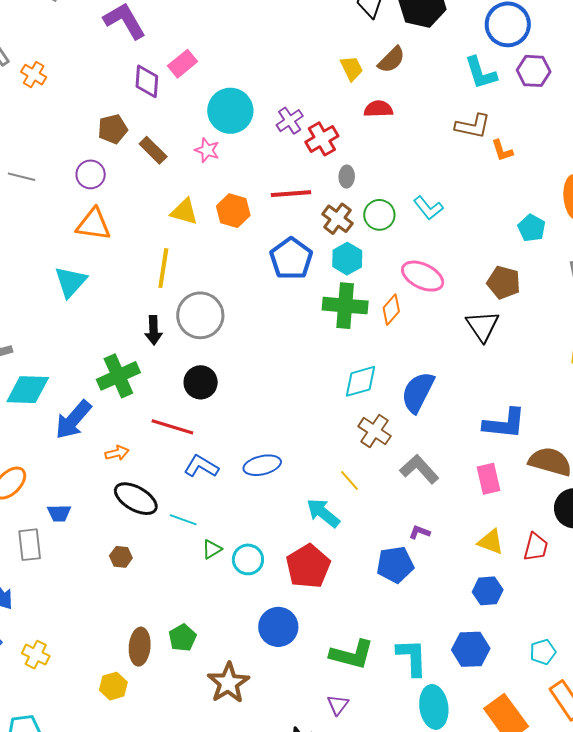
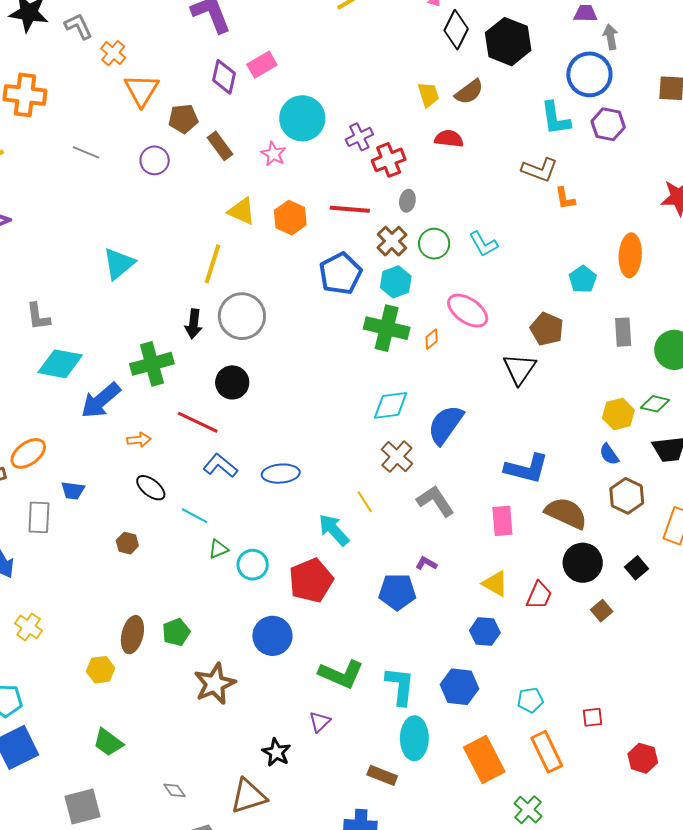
orange triangle: (94, 224) -> (142, 90), moved, turned 45
orange diamond: (391, 310) -> (432, 339), size x0.7
black ellipse: (136, 499) -> (151, 488), size x0.7

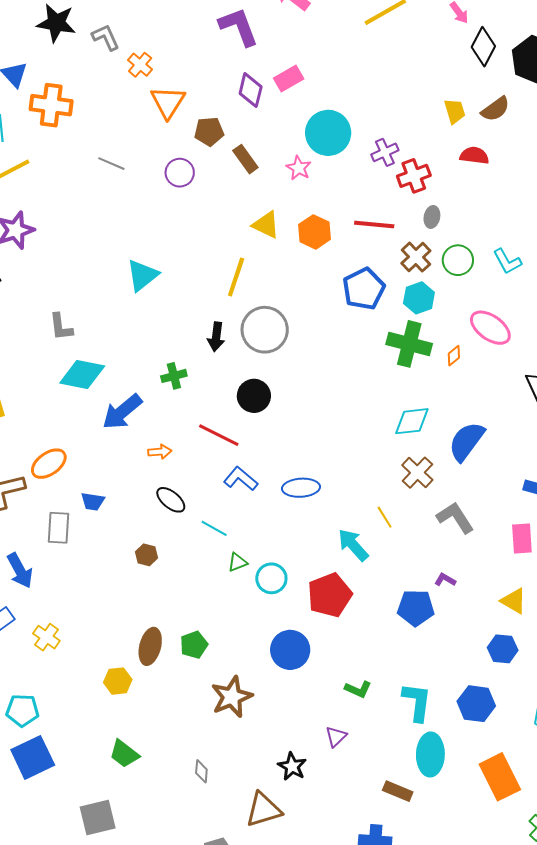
green cross: (152, 364) -> (174, 376), size x0.6
green L-shape: (341, 674) -> (358, 689), size x0.6
gray diamond: (174, 790) -> (201, 771), moved, turned 40

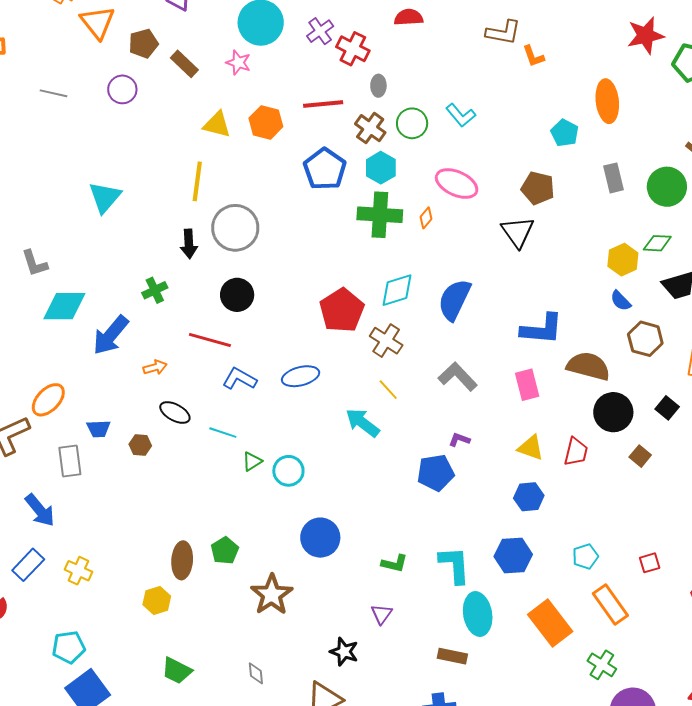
red cross: (414, 176) -> (353, 49), turned -32
brown cross: (417, 473) -> (386, 341), moved
brown hexagon: (147, 555) -> (140, 445), moved
red pentagon: (330, 595) -> (342, 310), moved

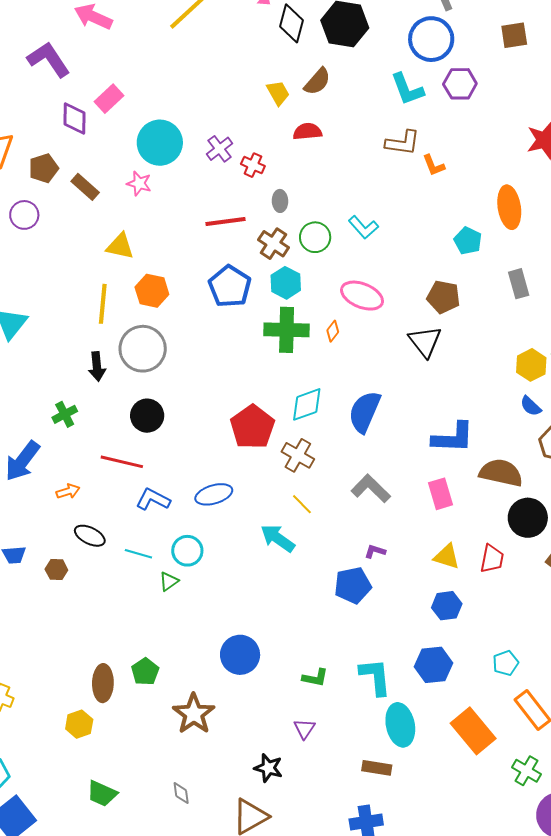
red cross: (353, 49) -> (253, 165), size x0.7
orange hexagon: (266, 122) -> (152, 291), moved
cyan circle: (288, 471) -> (187, 551), moved

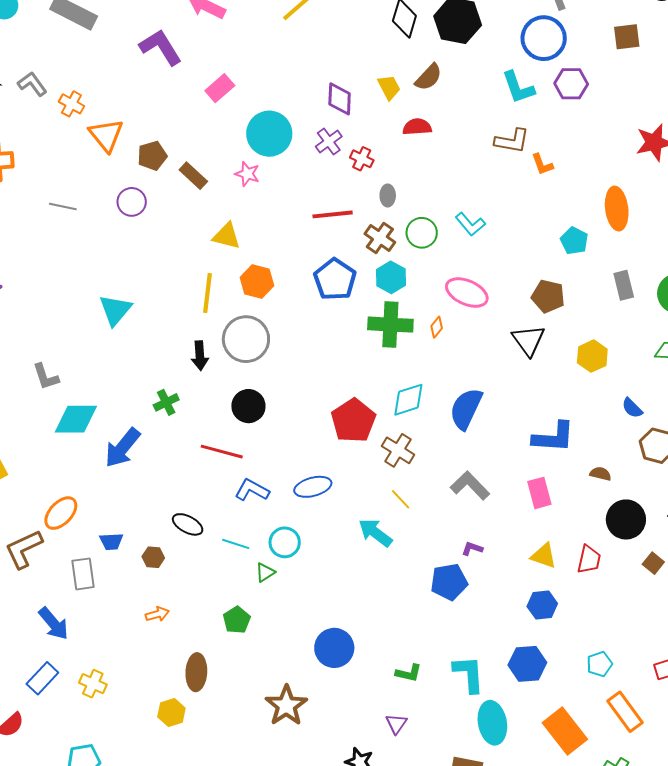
purple diamond: (75, 119) -> (340, 99), moved
yellow hexagon: (531, 365) -> (592, 356), moved
brown semicircle: (501, 473) -> (601, 474), size x0.5
orange arrow: (68, 491) -> (157, 614), moved
green pentagon: (145, 672) -> (237, 620), moved

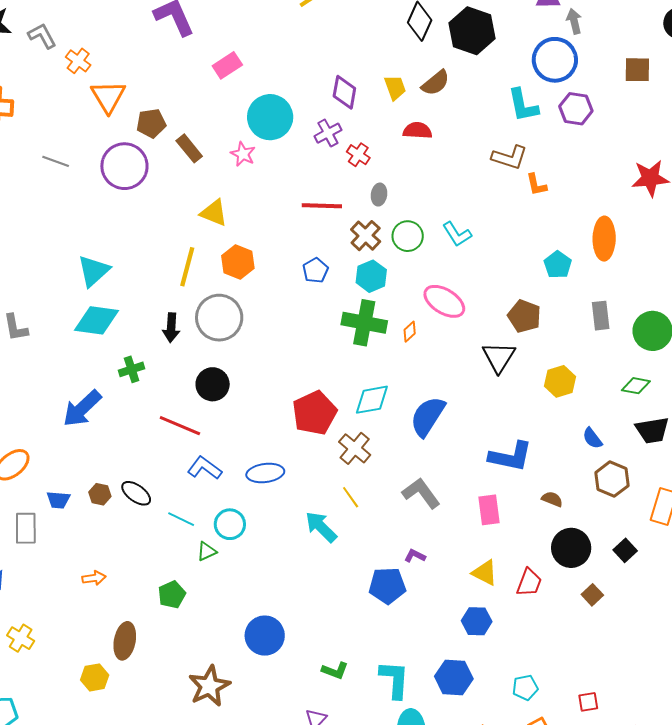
purple circle: (132, 202) -> (124, 166), size x1.6
blue pentagon: (335, 279) -> (315, 270), size x0.6
cyan diamond: (76, 419) -> (96, 320), moved
brown hexagon: (153, 557) -> (100, 494), moved

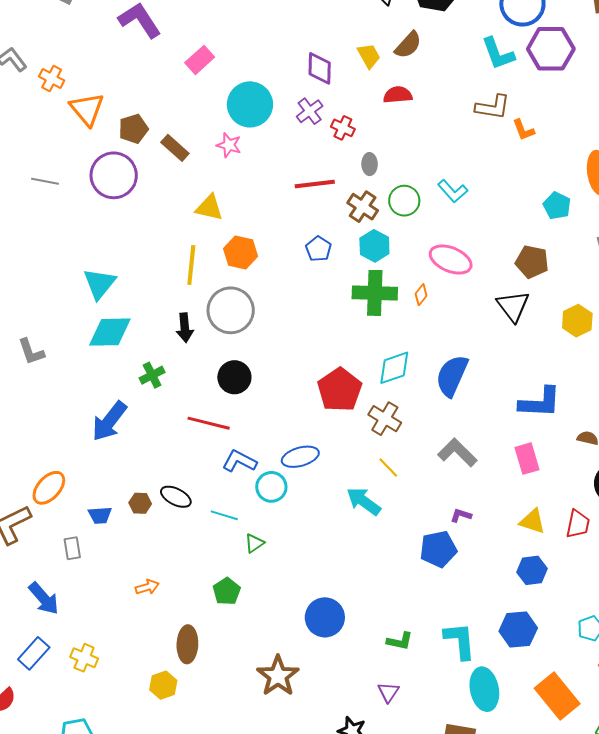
purple hexagon: (576, 109) -> (551, 49), size x1.4
cyan circle: (230, 524) -> (271, 487), moved
gray rectangle: (26, 528) -> (72, 548), size x0.7

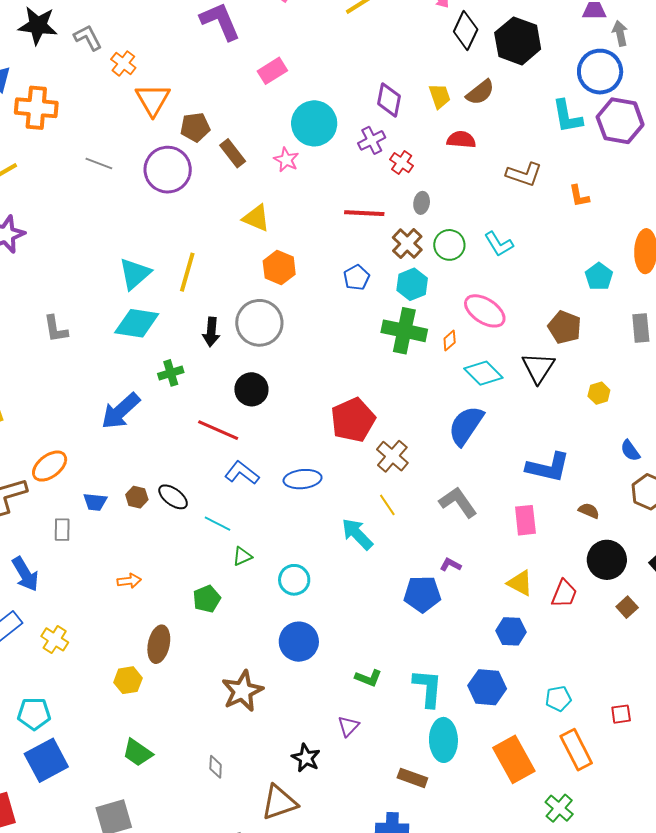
brown L-shape: (493, 107) -> (524, 174), moved
yellow line: (191, 265) -> (187, 272), moved
yellow hexagon: (577, 321) -> (599, 393), size x0.7
cyan diamond: (394, 368) -> (483, 373), moved, turned 54
cyan circle: (271, 487) -> (294, 580), moved

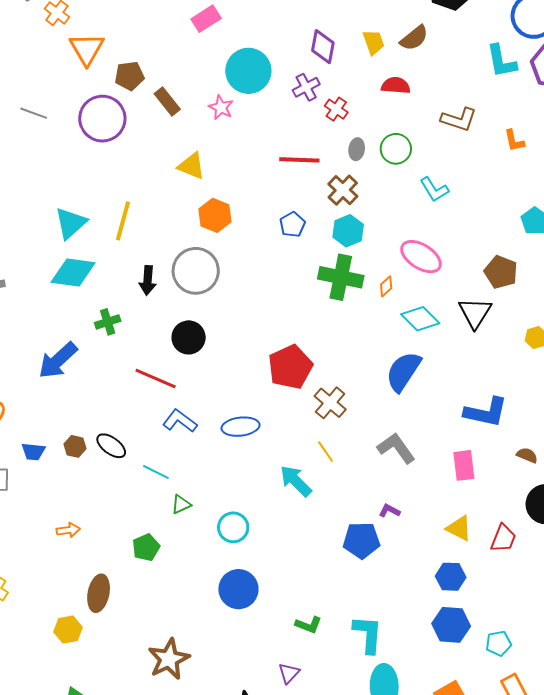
green circle: (449, 245) -> (396, 149), moved
blue hexagon: (487, 687) -> (451, 625), moved
brown star: (242, 691) -> (169, 659), moved

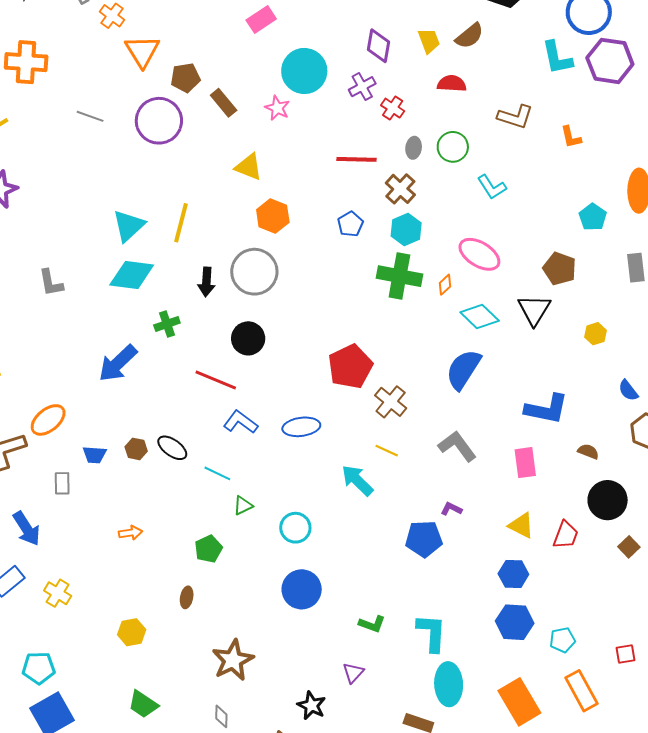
yellow line: (326, 452) -> (387, 451), turned -30
brown ellipse: (99, 593) -> (187, 597), moved, size x0.6

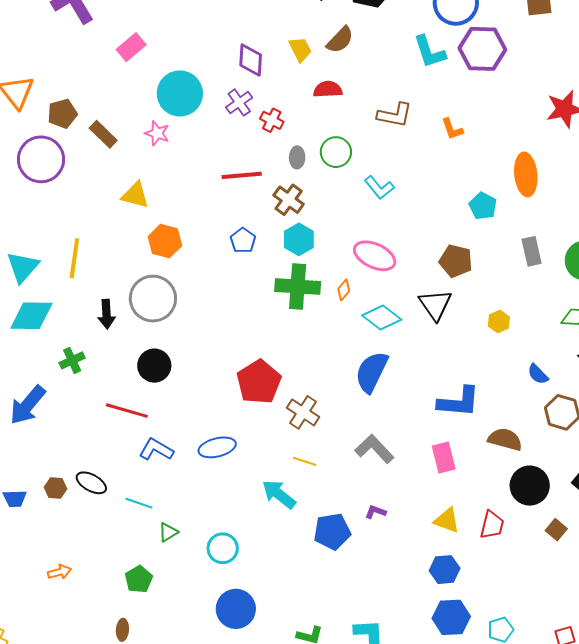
brown semicircle: (588, 451) -> (505, 439), size x1.6
blue pentagon: (424, 539) -> (332, 531), moved

